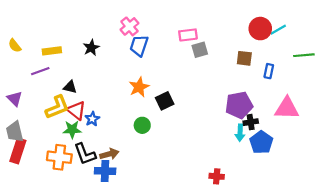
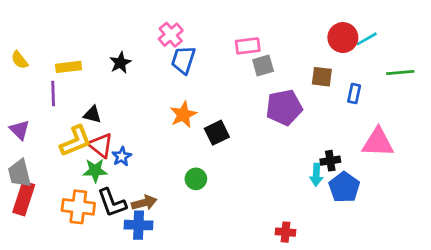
purple line: (40, 71) -> (53, 94), turned -72
purple pentagon: (239, 105) -> (284, 108), moved
green circle: (142, 125) -> (196, 179), moved

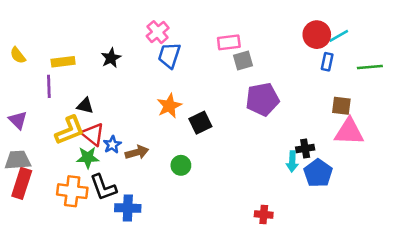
brown square: (322, 77) -> (341, 106), moved
blue rectangle: (354, 94) -> (327, 62), moved
gray trapezoid: (20, 173) -> (18, 160), turned 100
brown arrow: (144, 203) -> (137, 152), moved

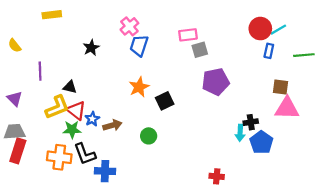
yellow rectangle: (63, 62) -> (52, 15), moved

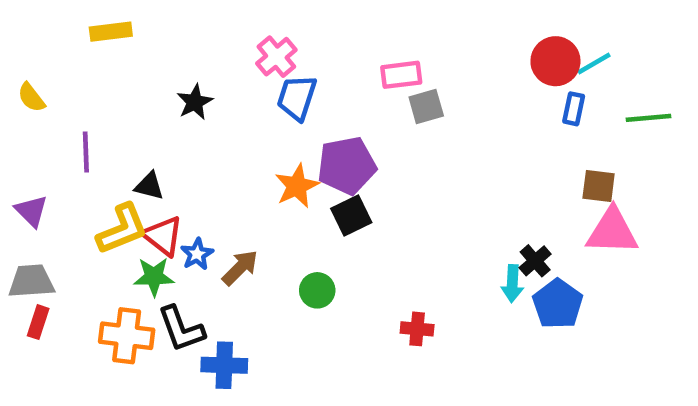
purple pentagon: (216, 82) -> (347, 166), moved
black cross: (251, 122) -> (535, 261), turned -32
brown arrow: (112, 125) -> (240, 268), turned -30
red rectangle: (18, 151) -> (38, 322), size x0.6
red cross: (217, 176) -> (417, 329), moved

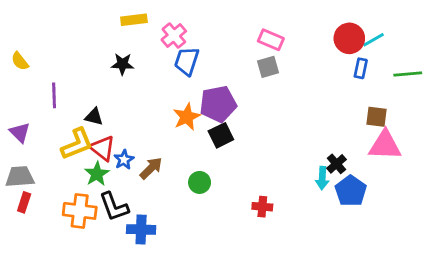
yellow rectangle: (111, 32) -> (134, 20), moved
pink rectangle: (401, 75) -> (271, 40), moved, turned 30
black star: (195, 102) -> (123, 64), turned 30
green star: (154, 277) -> (97, 174), turned -30

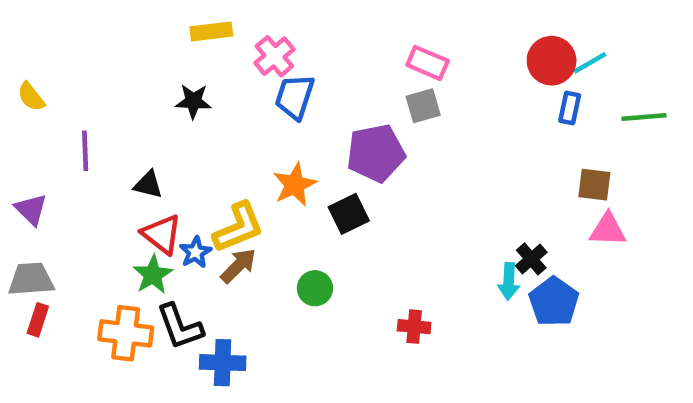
purple pentagon: (218, 104) -> (376, 153), moved
yellow L-shape: (77, 144) -> (238, 227), moved
pink triangle: (385, 145) -> (608, 230), size x0.7

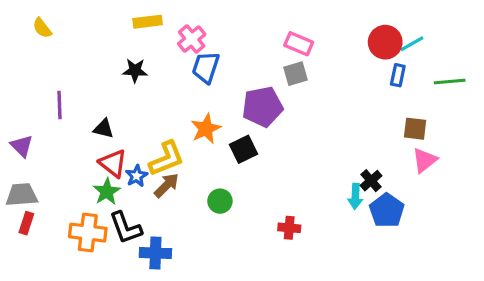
yellow semicircle: (31, 97) -> (42, 28), moved
pink triangle: (608, 230) -> (425, 160), turned -40

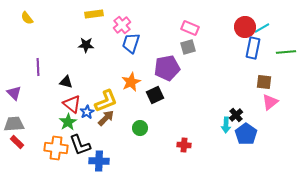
blue rectangle: (398, 75) -> (253, 48), size x1.5
red rectangle: (26, 223) -> (17, 142), turned -64

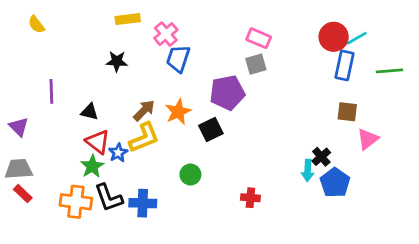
brown square: (264, 82) -> (347, 112), moved
brown arrow: (106, 118) -> (144, 110), moved
blue cross: (99, 161) -> (143, 203), moved

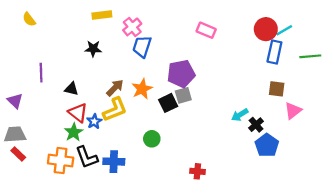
gray square: (256, 64) -> (183, 95), moved
cyan arrow: (308, 170) -> (240, 115), moved, turned 56
red cross: (250, 198) -> (197, 171), moved

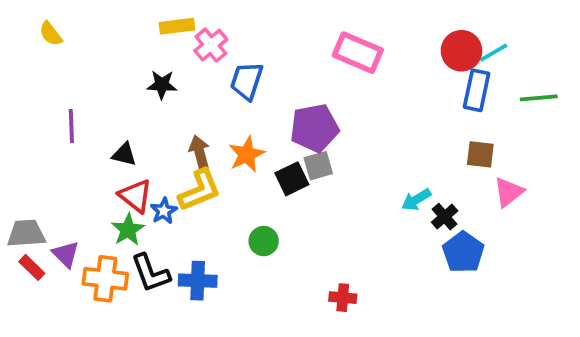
pink cross: (132, 27) -> (211, 45), moved
pink rectangle: (206, 30) -> (358, 53), size x1.4
brown arrow: (115, 88) -> (200, 152), turned -60
purple triangle: (15, 101) -> (66, 254), moved

